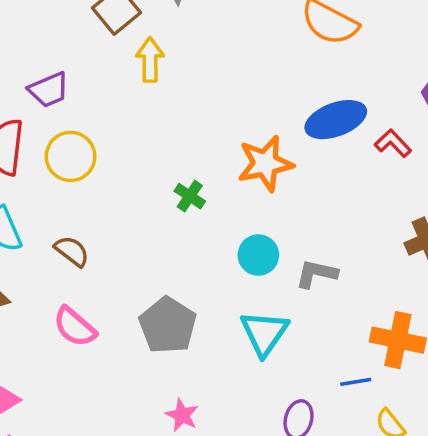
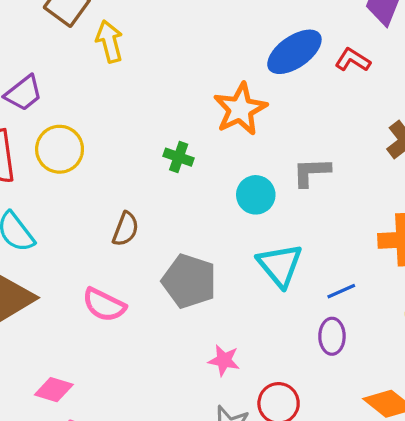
brown semicircle: (72, 251) -> (126, 229), moved, turned 88
gray L-shape: (316, 274) -> (311, 172), moved
blue line: (356, 382) -> (341, 291), moved

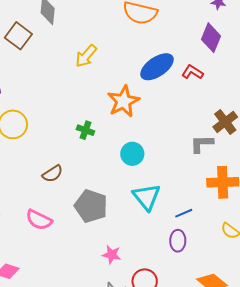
yellow arrow: (109, 41) -> (86, 56), moved, turned -125
gray L-shape: (311, 172) -> (202, 144), moved
brown semicircle: (126, 229) -> (53, 174), turned 35

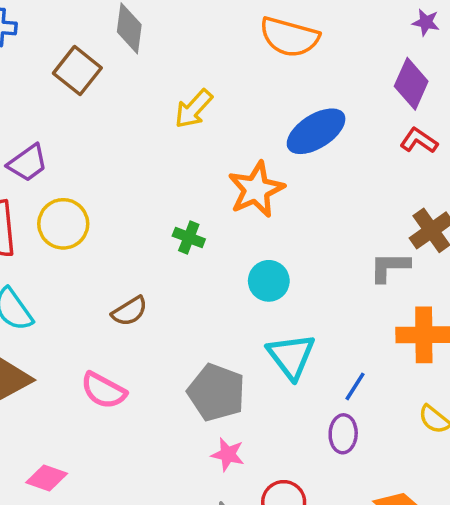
red L-shape: (192, 72) -> (419, 141), moved
gray pentagon: (91, 206) -> (216, 392), moved
blue line: (184, 213) -> (355, 386), turned -36

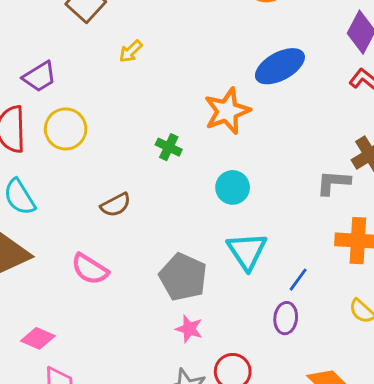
yellow arrow: (194, 109) -> (131, 51), moved, size x0.7

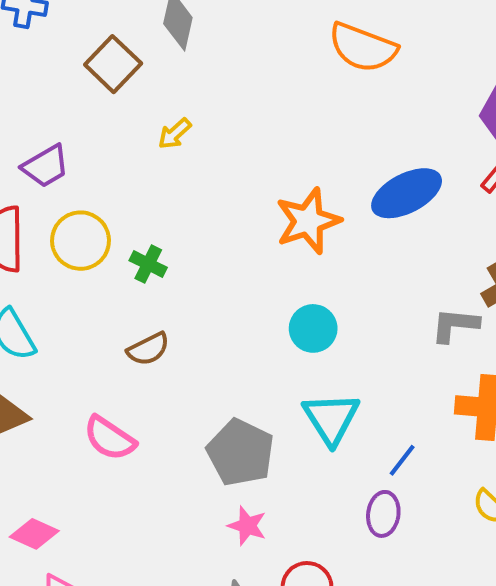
blue ellipse: (280, 66) -> (407, 193), moved
green cross: (169, 147) -> (148, 264), moved

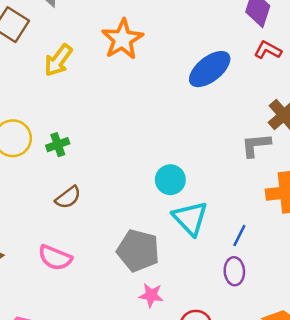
yellow arrow: (175, 134) -> (58, 60), size x1.5
orange star: (308, 221) -> (122, 39), moved
green cross: (148, 264) -> (58, 145), turned -35
cyan circle: (313, 328) -> (170, 180), moved

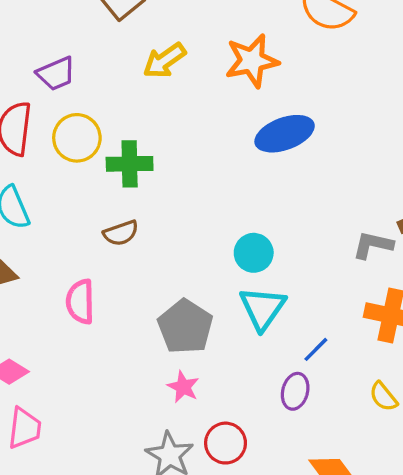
blue ellipse: (210, 69) -> (285, 134), moved
green cross: (58, 145) -> (130, 164), size x1.5
pink semicircle: (55, 258) -> (80, 302), turned 48

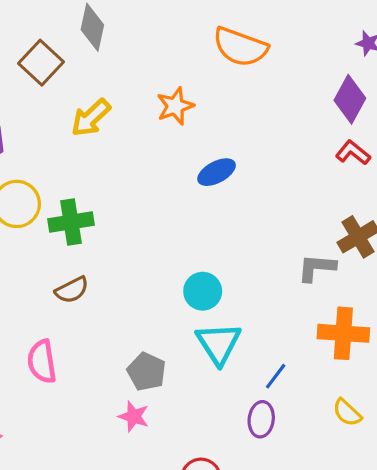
orange star: (252, 61) -> (175, 106), size x0.7
blue ellipse: (285, 134) -> (217, 172), size x0.7
gray pentagon: (185, 327) -> (147, 372), size x0.7
pink star: (183, 387) -> (134, 416), moved

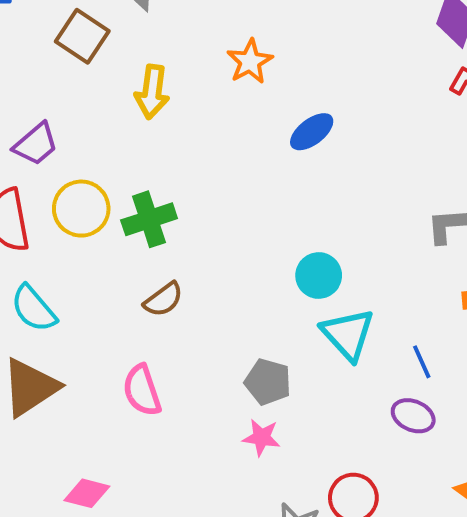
yellow arrow: (91, 118) -> (152, 92), turned -30
blue line: (276, 376) -> (422, 362), turned -52
purple ellipse: (261, 419) -> (413, 416), turned -64

